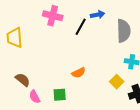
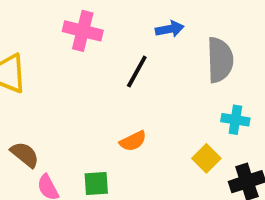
black line: (81, 27) -> (137, 71), moved

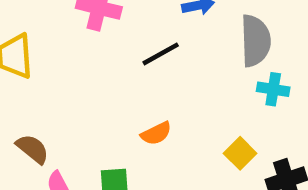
black line: (137, 71) -> (161, 54), turned 32
cyan cross: (235, 120) -> (273, 89), moved

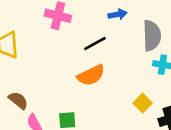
orange semicircle: (156, 133) -> (91, 75), moved, size x1.5

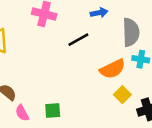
orange semicircle: (91, 75) -> (113, 69), moved

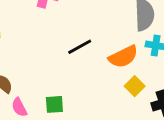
black line: (78, 40) -> (80, 47), moved

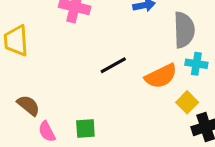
yellow square: (135, 86) -> (187, 102), moved

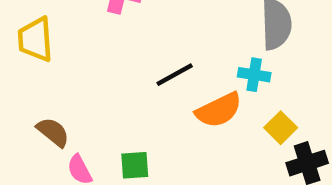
cyan cross: (196, 64) -> (254, 75), moved
orange semicircle: (161, 76) -> (219, 110), moved

